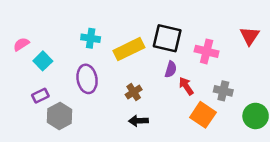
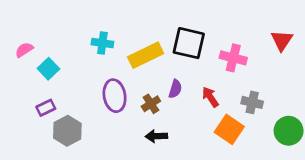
purple semicircle: (171, 69) -> (175, 89), moved
purple ellipse: (87, 79) -> (115, 96), moved

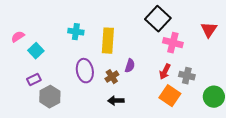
black square: (189, 43) -> (158, 19), moved, turned 30
yellow rectangle: (146, 55) -> (108, 41), turned -60
red arrow: (210, 97) -> (165, 72), moved, turned -119

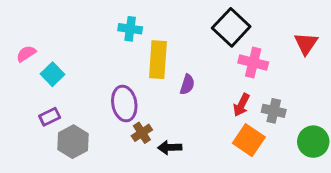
cyan cross: (76, 32) -> (130, 29), moved
purple semicircle: (130, 66) -> (187, 84), moved
brown cross: (112, 77) -> (142, 133), moved

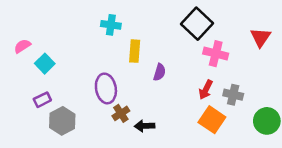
yellow rectangle: (158, 60) -> (135, 51), size x0.7

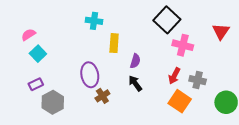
pink semicircle: (22, 46) -> (28, 35), moved
black arrow: (145, 126) -> (135, 83), moved, turned 56

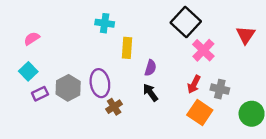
pink cross: (183, 45) -> (203, 50), turned 30
cyan square: (38, 54) -> (28, 71), moved
gray hexagon: (53, 102) -> (68, 88), moved

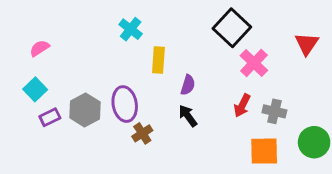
cyan cross: (105, 23) -> (131, 29), turned 30
orange square: (200, 113) -> (264, 151), moved, turned -35

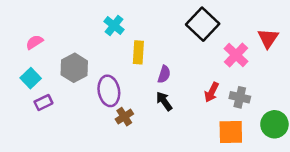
pink cross: (254, 63) -> (236, 55), moved
gray hexagon: (85, 110) -> (74, 68), moved

